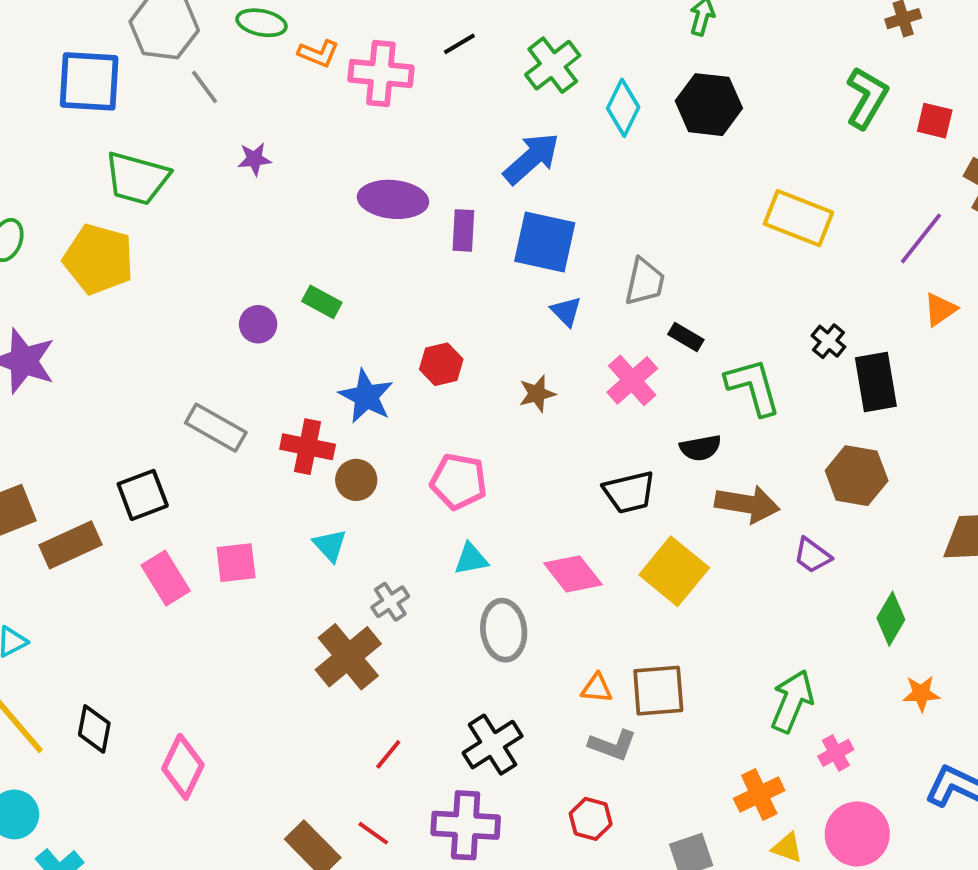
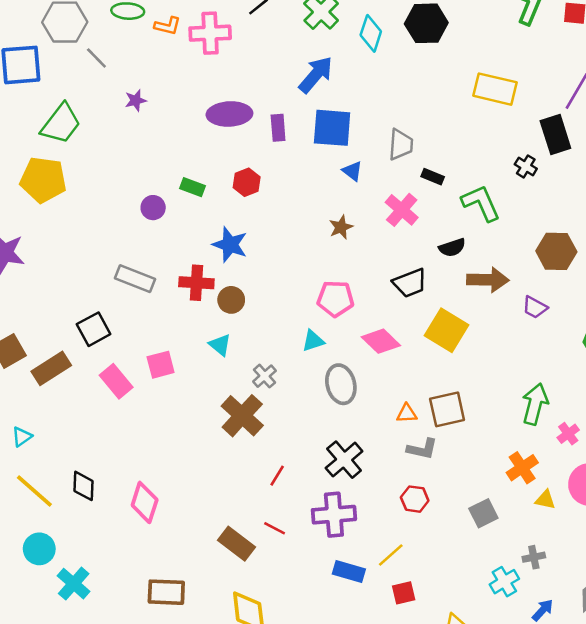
green trapezoid: (137, 178) -> (61, 124), turned -60
red hexagon: (441, 364) -> (247, 182), moved
black rectangle: (876, 382) -> (555, 135), moved
pink pentagon: (459, 481) -> (335, 299), moved

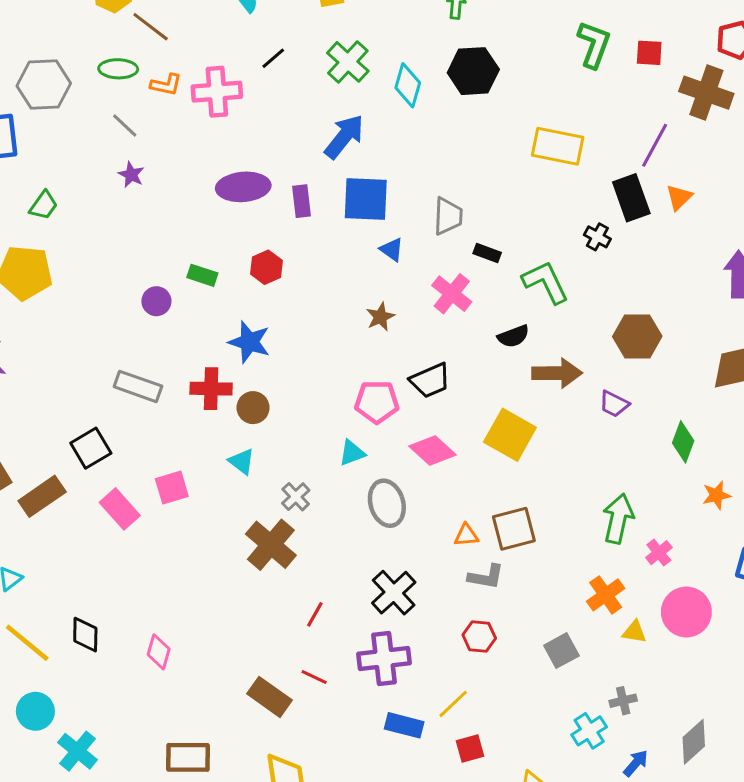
gray line: (96, 58) -> (125, 125), moved
purple star: (136, 100) -> (131, 175), turned -30
green trapezoid: (61, 124) -> (43, 205), size x0.6
black trapezoid: (410, 283) -> (430, 380), moved
pink diamond: (145, 502) -> (159, 652), size x0.7

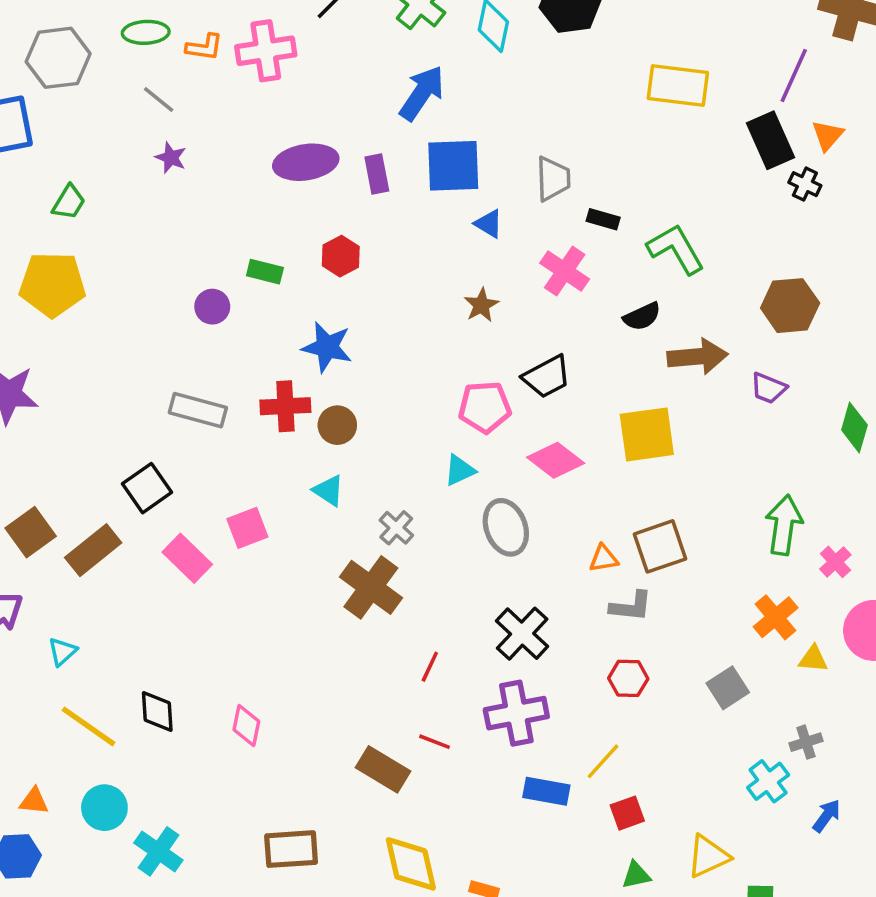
black cross: (597, 237) -> (805, 184), moved
yellow square: (510, 435) -> (647, 434), turned -33

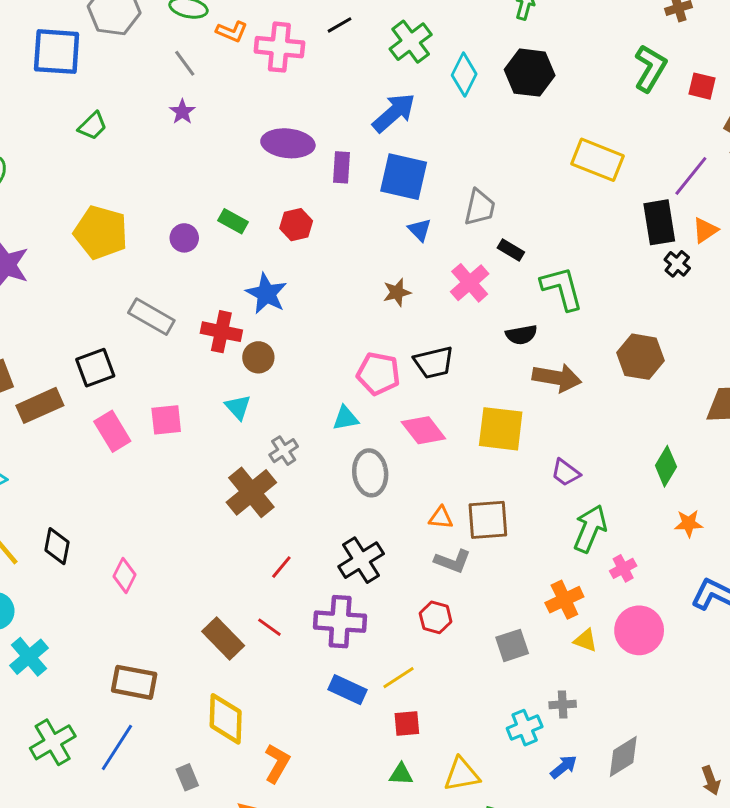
yellow pentagon: (52, 284) -> (101, 232), moved
purple trapezoid: (768, 388) -> (566, 473), moved

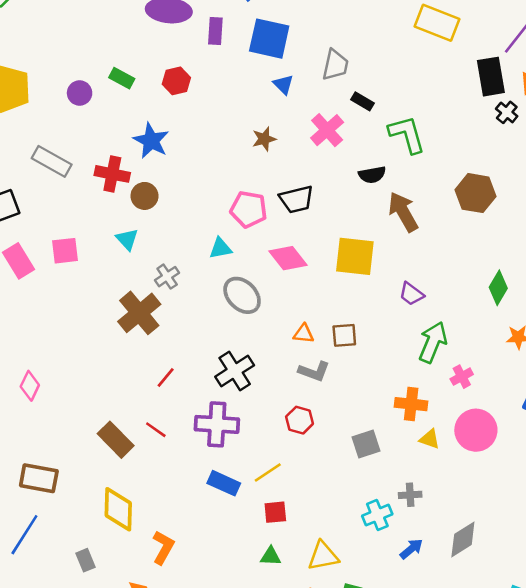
brown arrow: (557, 378) -> (403, 212), turned -129
gray ellipse: (370, 473) -> (242, 295), turned -39
brown square: (488, 520) -> (344, 335), size x0.7
orange cross: (564, 600) -> (411, 404), turned 32

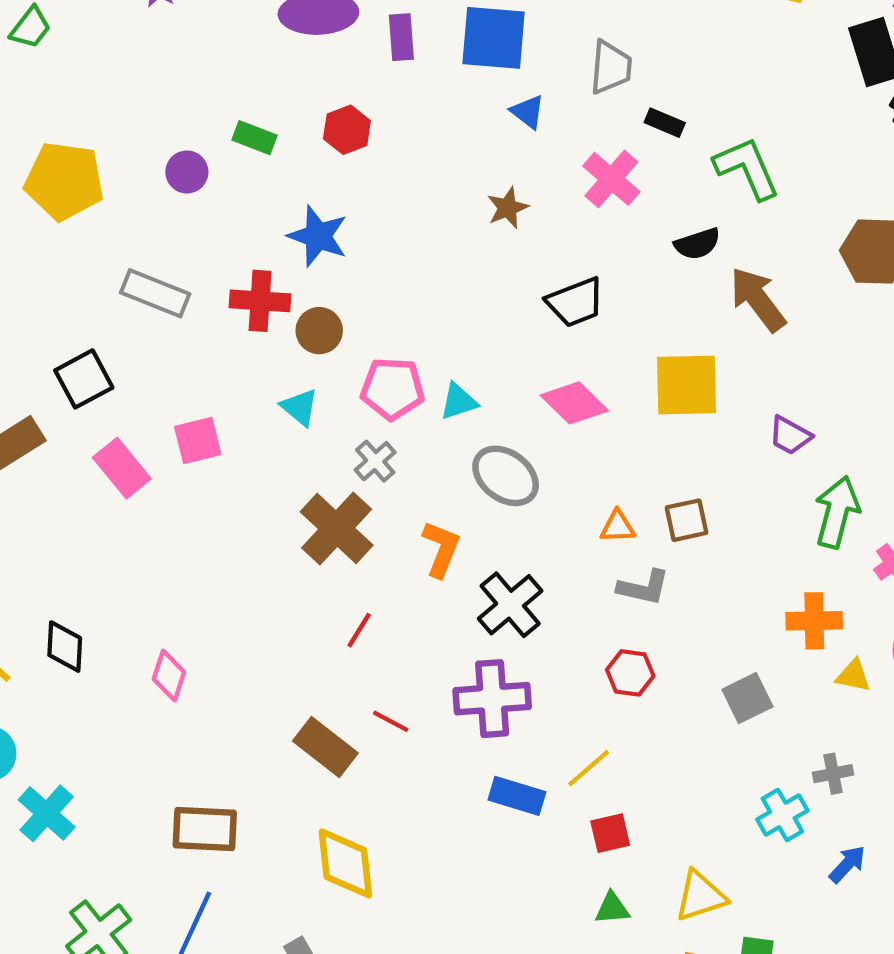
pink pentagon: (249, 209) -> (392, 389), moved
red line: (166, 378) -> (359, 630), moved
orange L-shape: (163, 547) -> (441, 549), moved

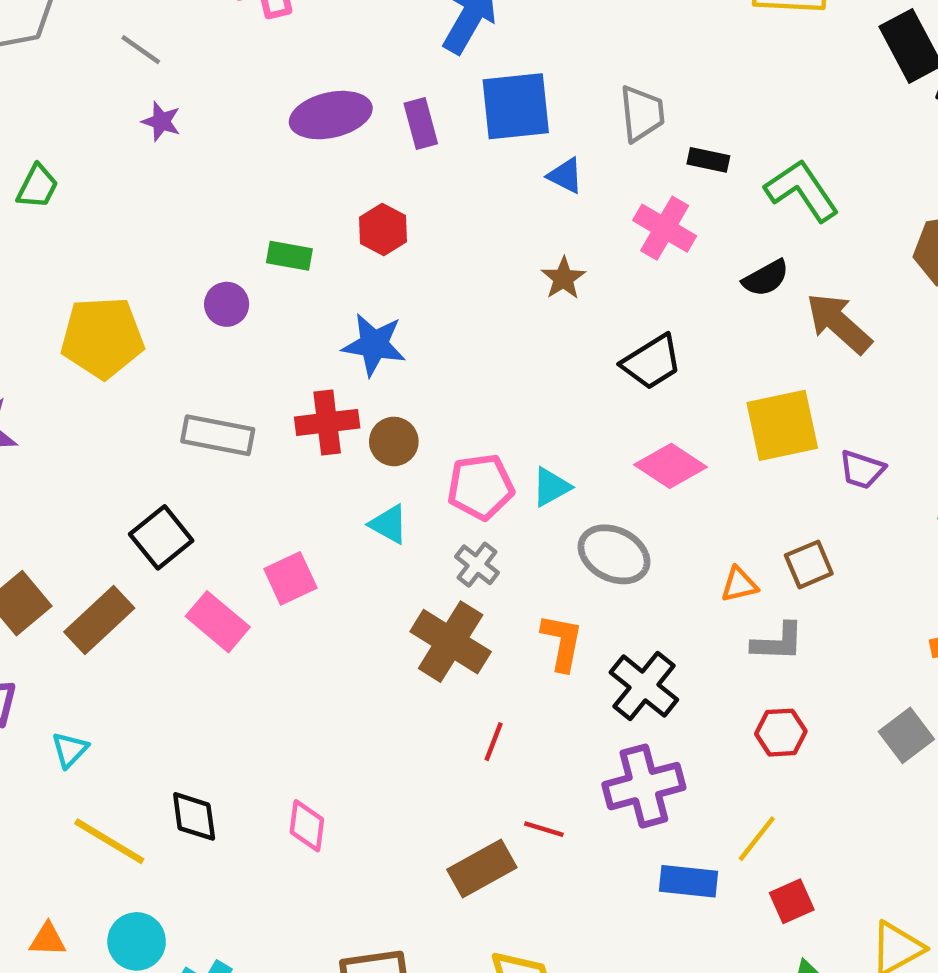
purple trapezoid: (790, 435) -> (862, 470), moved
brown rectangle: (325, 747) -> (482, 869), turned -56

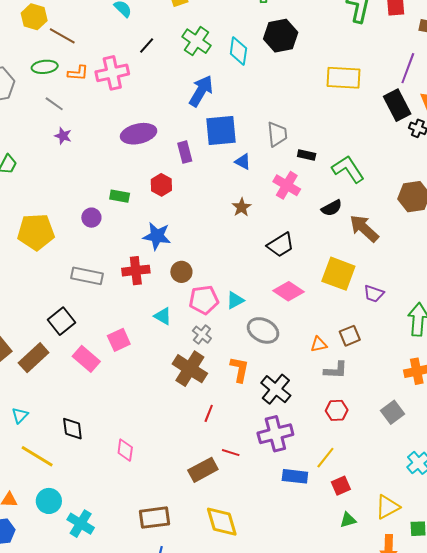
purple rectangle: (421, 124) -> (185, 152), moved
yellow square: (782, 425) -> (338, 274), turned 32
brown circle: (394, 441) -> (181, 272), moved
black diamond: (194, 816) -> (72, 429), moved

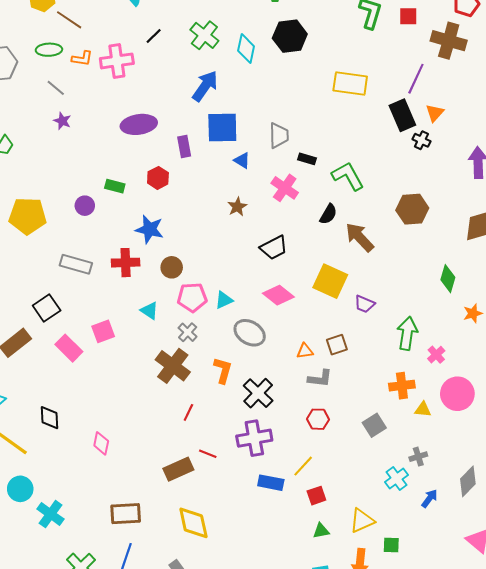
black semicircle: (332, 208) -> (328, 214), turned -35

